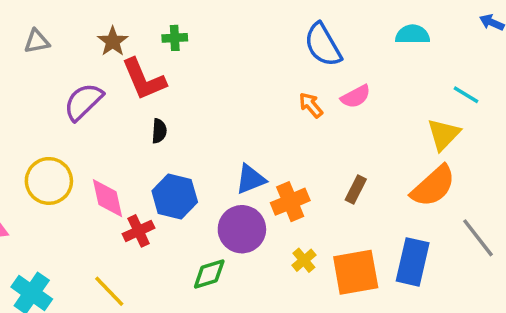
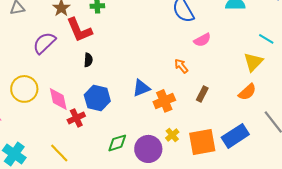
orange arrow: (311, 105) -> (181, 66), moved
orange semicircle: (433, 186) -> (247, 92), size x0.7
purple circle: (242, 229) -> (148, 149), moved
blue rectangle: (413, 262) -> (235, 136), turned 44

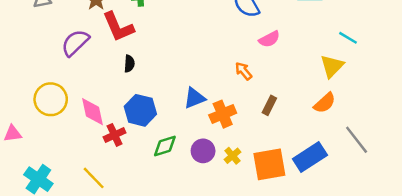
green diamond: (117, 143) -> (165, 146), moved
purple circle: (148, 149) -> (203, 151), moved, size x0.7

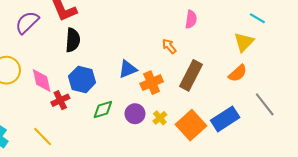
pink semicircle: (269, 39) -> (191, 19), turned -54
black semicircle: (129, 64) -> (73, 40), size x1.6
brown rectangle: (269, 105) -> (191, 75), size x1.8
orange square: (269, 164) -> (191, 125), turned -32

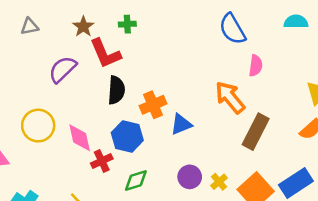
orange arrow: (169, 46) -> (230, 97), size x1.8
orange cross: (152, 83) -> (153, 105), moved
green diamond: (103, 110) -> (136, 181), moved

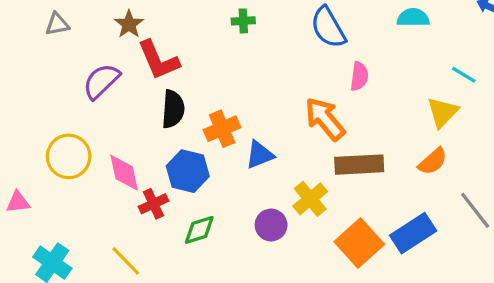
green cross: (127, 24) -> (243, 21), moved
brown rectangle: (256, 132) -> (359, 165), turned 60
yellow cross: (219, 182) -> (310, 199), moved, size x1.5

